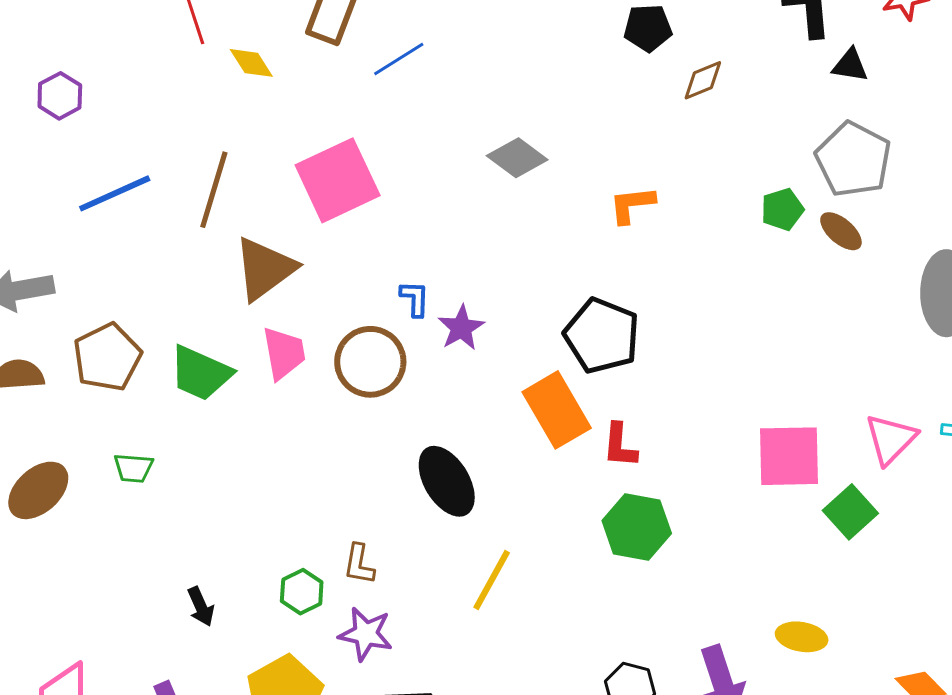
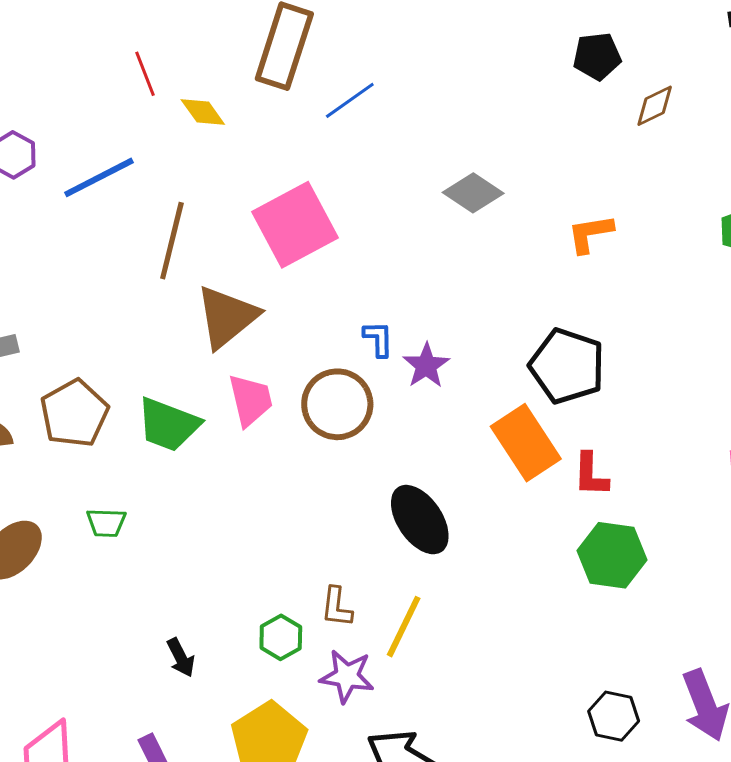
blue line: (115, 193) -> (99, 177), moved
yellow line: (492, 580) -> (404, 627), moved

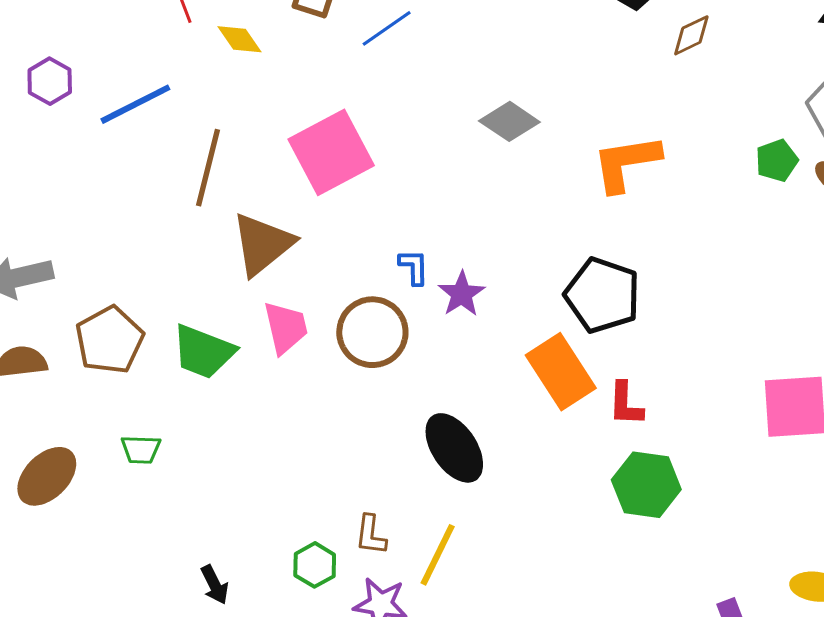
orange L-shape: (590, 234) -> (626, 163), size x1.5

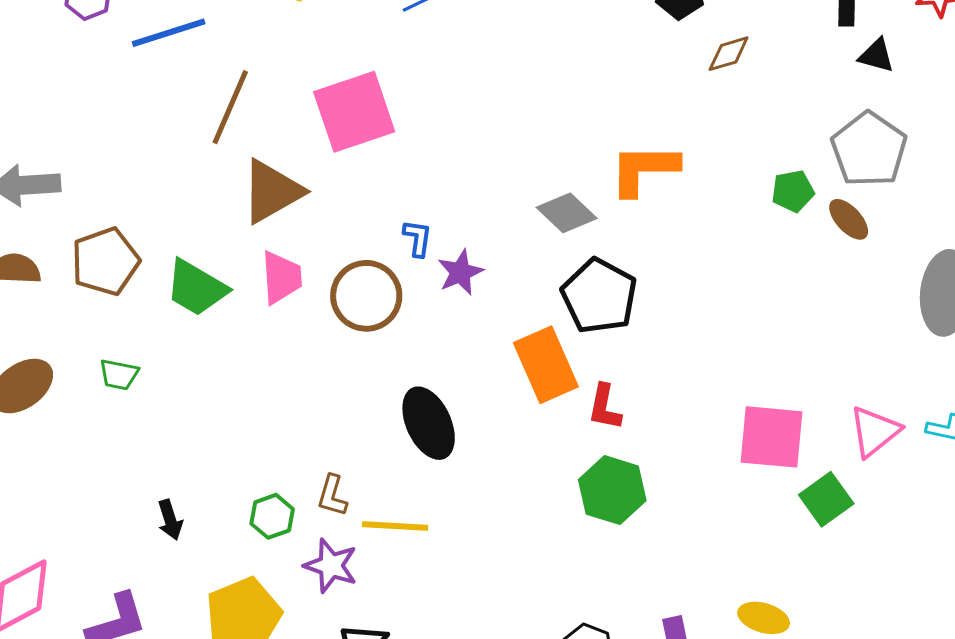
gray diamond: (509, 121) -> (567, 213), moved
yellow line: (438, 555) -> (395, 526), turned 58

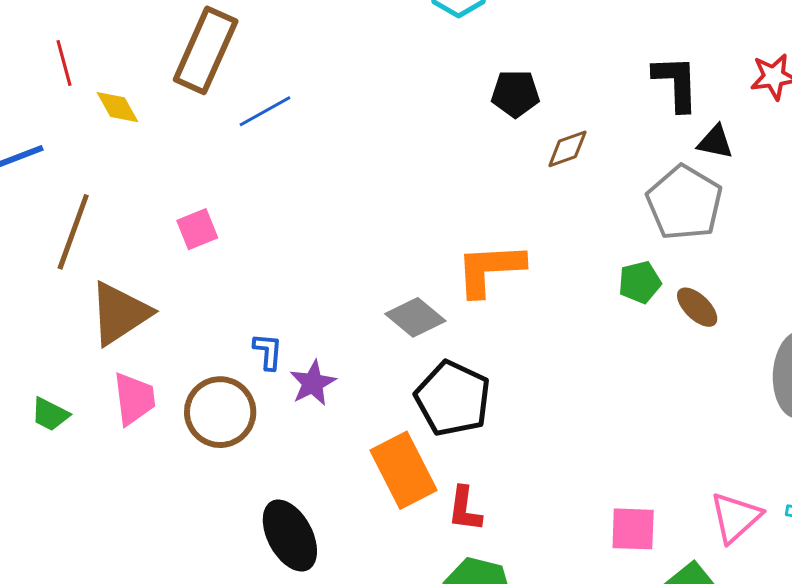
pink square: (354, 112) -> (197, 229), size x0.5
gray pentagon: (869, 149) -> (684, 203), moved
green trapezoid: (196, 288) -> (50, 414), size x0.6
pink square: (772, 437) -> (633, 529), size x0.7

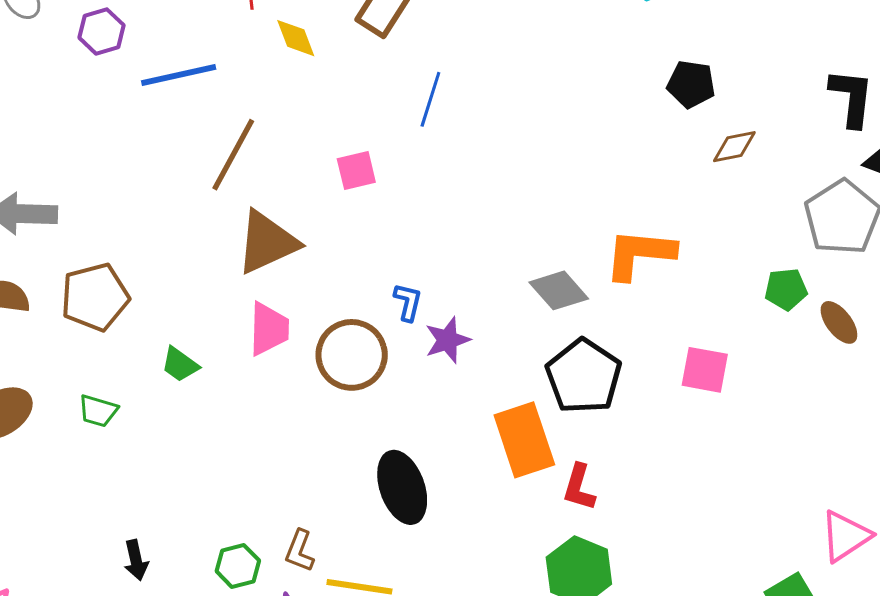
blue line: (265, 111) -> (430, 99), moved, turned -52
green trapezoid: (50, 414) -> (180, 364), moved
pink square: (633, 529) -> (705, 370), moved

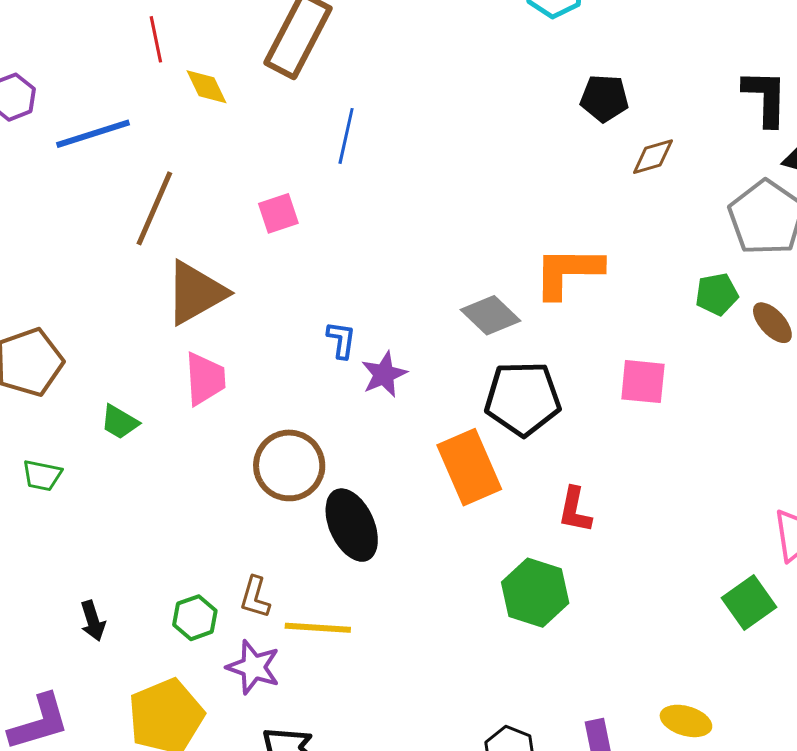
brown circle: (352, 355) -> (289, 465), moved
black pentagon: (584, 376) -> (523, 399), turned -30
red L-shape: (579, 487) -> (575, 510), moved

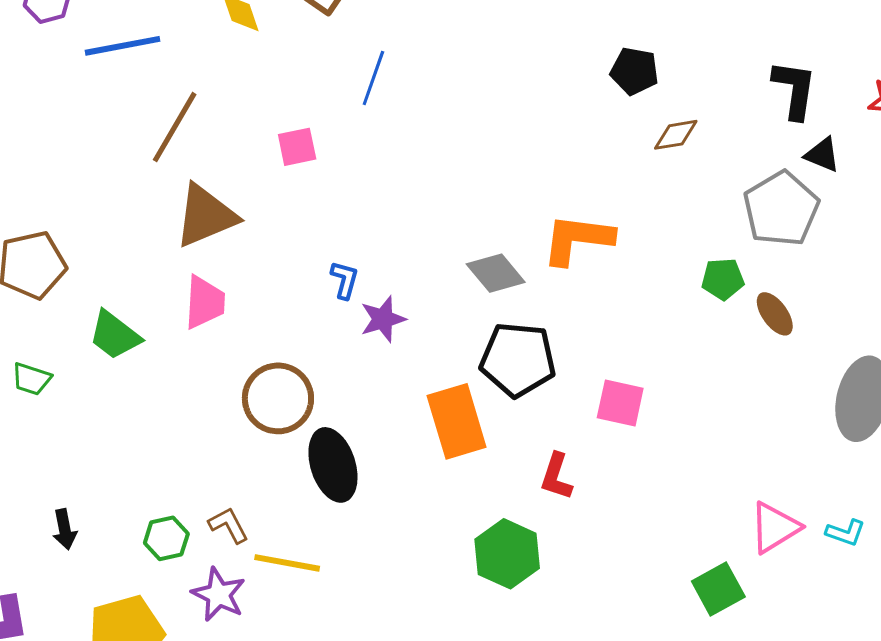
pink square: (643, 382) -> (620, 403), moved
green trapezoid: (120, 422) -> (115, 335), size x1.4
brown L-shape: (255, 597) -> (228, 525), turned 129

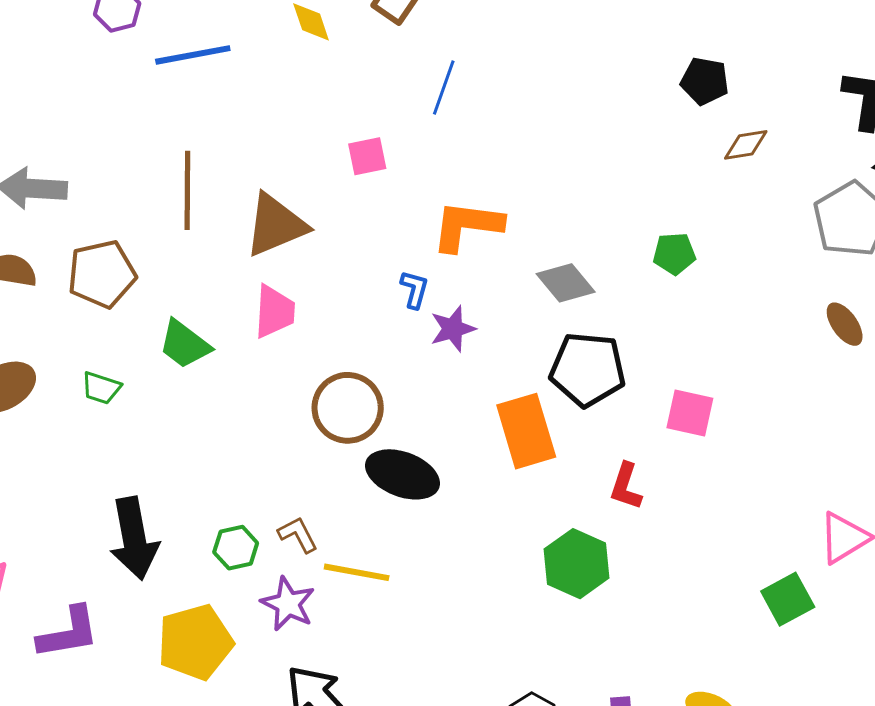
brown line: (175, 127) -> (187, 190), moved, turned -30
orange L-shape: (578, 239) -> (467, 226), moved
green pentagon: (723, 279) -> (674, 254), moved
black ellipse: (333, 465) -> (403, 474), turned -52
black arrow: (65, 529) -> (134, 538), size x2.0

